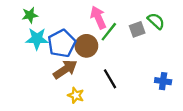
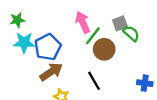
green semicircle: (156, 21) -> (131, 33), moved
gray square: (137, 29) -> (120, 23), moved
brown circle: (86, 46) -> (104, 49), moved

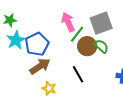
gray square: (120, 23) -> (101, 23), size x1.6
green semicircle: (131, 33) -> (101, 46), moved
cyan star: (24, 43) -> (16, 40), turned -30

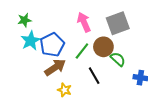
green line: (77, 34) -> (82, 51), moved
green semicircle: (101, 46) -> (118, 59), moved

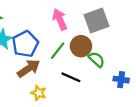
black line: (94, 76) -> (71, 77), turned -36

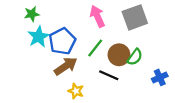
brown circle: (81, 46) -> (119, 55), moved
green semicircle: (97, 60) -> (135, 57), turned 84
blue cross: (121, 80) -> (160, 77), turned -32

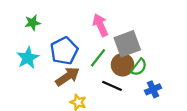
gray square: (135, 17) -> (127, 44), moved
cyan star: (39, 37) -> (28, 58), moved
blue cross: (160, 77) -> (153, 89), moved

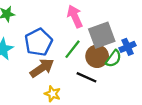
blue cross: (153, 89) -> (128, 47), moved

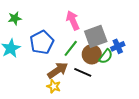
brown arrow: (42, 68) -> (58, 70), moved

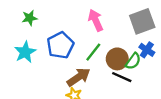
gray square: (96, 36) -> (142, 21), moved
blue cross: (118, 46) -> (147, 50), turned -32
black line: (83, 72) -> (122, 77), moved

